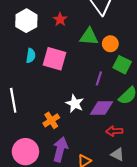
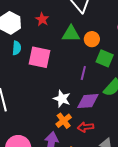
cyan semicircle: (31, 56) -> (17, 48), moved
orange cross: (51, 120) -> (64, 121), moved
red arrow: (114, 131) -> (85, 127), moved

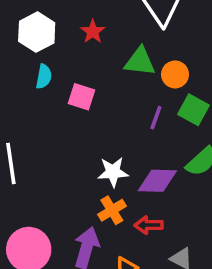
pink square: (40, 57) -> (82, 97), size x0.7
purple line: (83, 73) -> (156, 118), moved
white star: (62, 99) -> (113, 172), turned -30

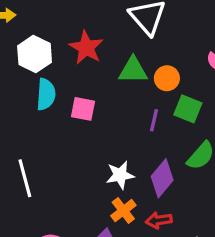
red star: (93, 32) -> (86, 48), size x1.5
cyan semicircle: (44, 77) -> (46, 94), size x1.4
purple diamond: (157, 181) -> (162, 178), turned -45

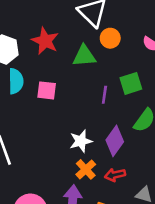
orange circle: (167, 78) -> (110, 38), moved
green square: (188, 109) -> (131, 83), turned -35

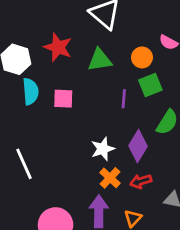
orange circle: (110, 38) -> (142, 57), moved

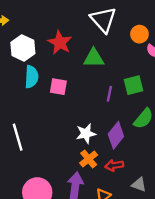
orange circle: (142, 57) -> (139, 34), moved

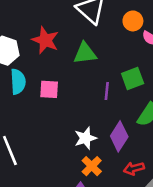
red arrow: (114, 165) -> (134, 168), moved

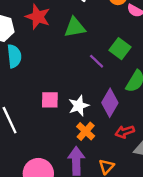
green square: (133, 78) -> (120, 49), turned -30
pink square: (49, 89) -> (50, 100), moved
purple line: (107, 91) -> (97, 61), turned -49

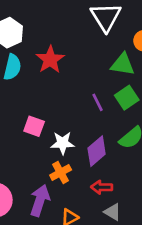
red star: (38, 17) -> (50, 60), moved
green triangle: (75, 27) -> (123, 64), moved

